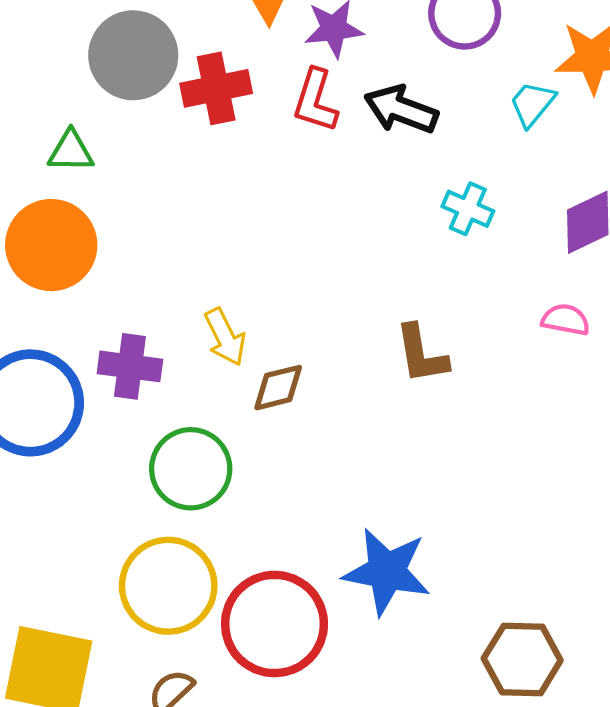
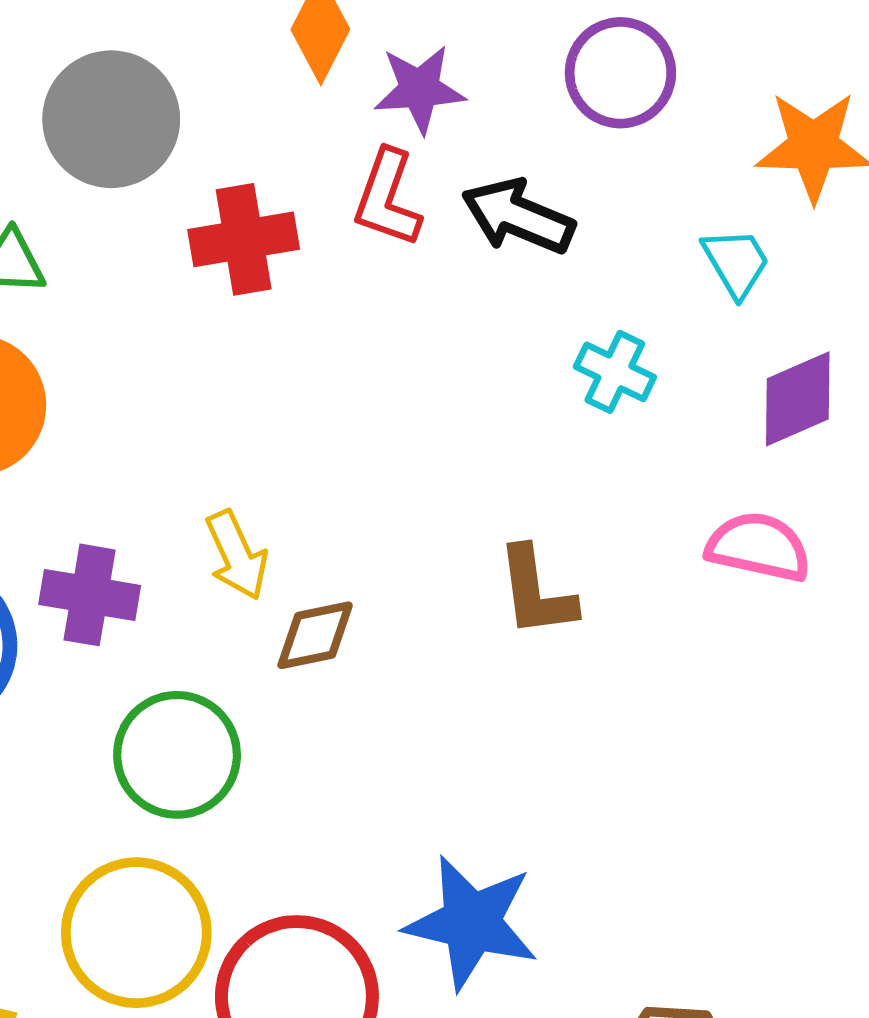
red cross: (216, 88) -> (244, 239), moved
cyan trapezoid: (532, 104) -> (736, 262), moved, turned 108
pink semicircle: (566, 320) -> (759, 547), size x1.4

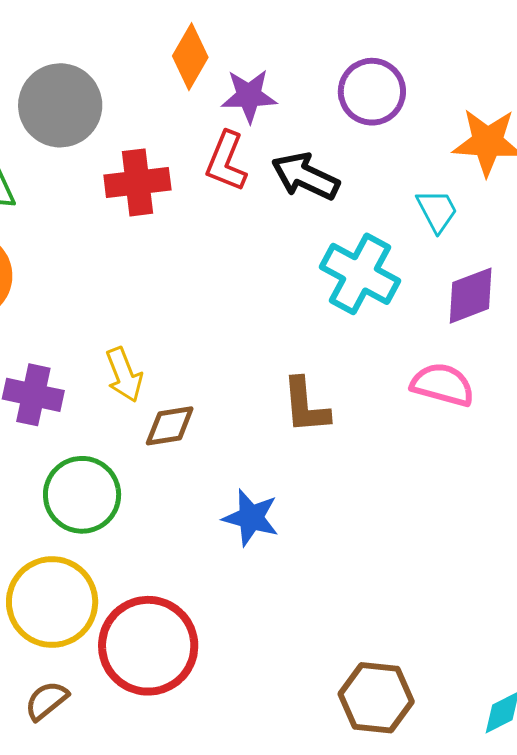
cyan cross: (615, 372) -> (360, 274), size x1.6
blue star: (472, 923) -> (251, 518), moved, size x0.7

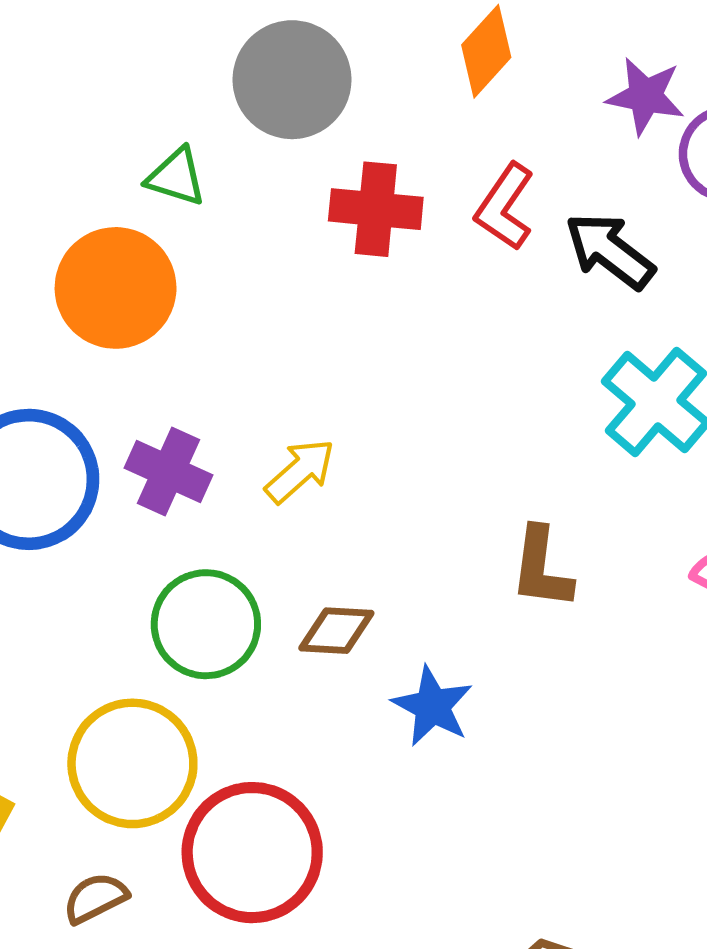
purple star: (249, 96) -> (645, 96), moved
yellow arrow: (124, 375) -> (300, 471), turned -122
brown diamond: (170, 426) -> (336, 631), moved

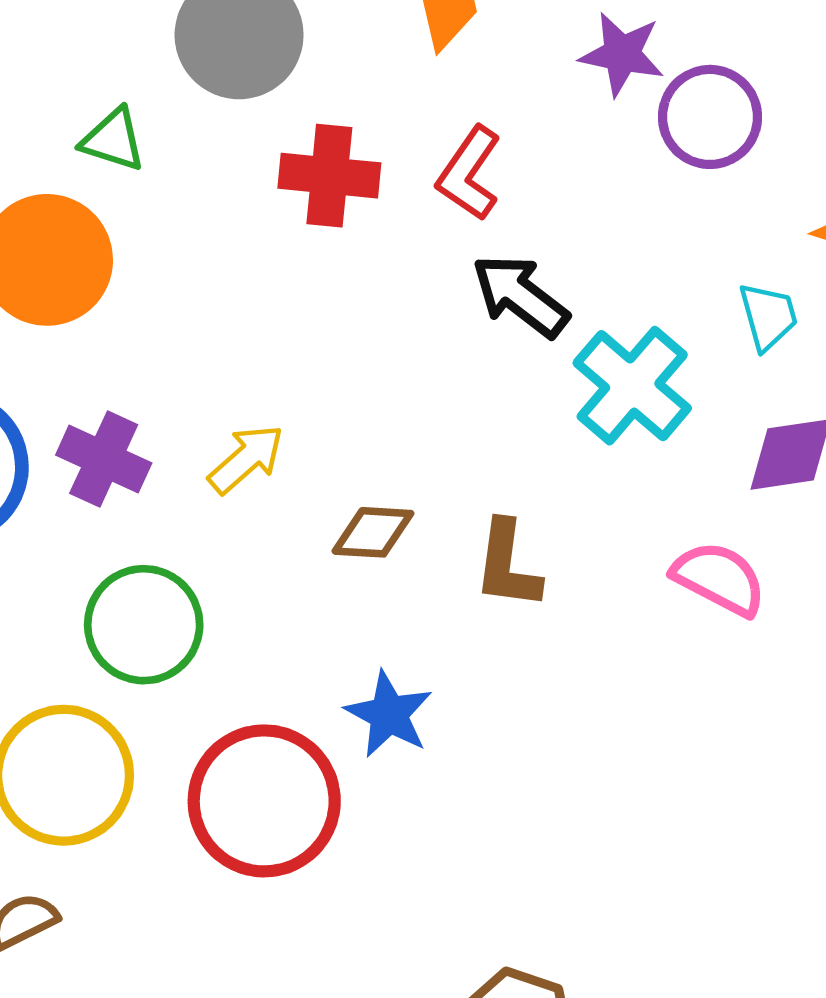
black arrow: (610, 251) -> (520, 296), moved
brown diamond: (336, 631) -> (373, 532), moved
red circle: (252, 853) -> (264, 801), moved

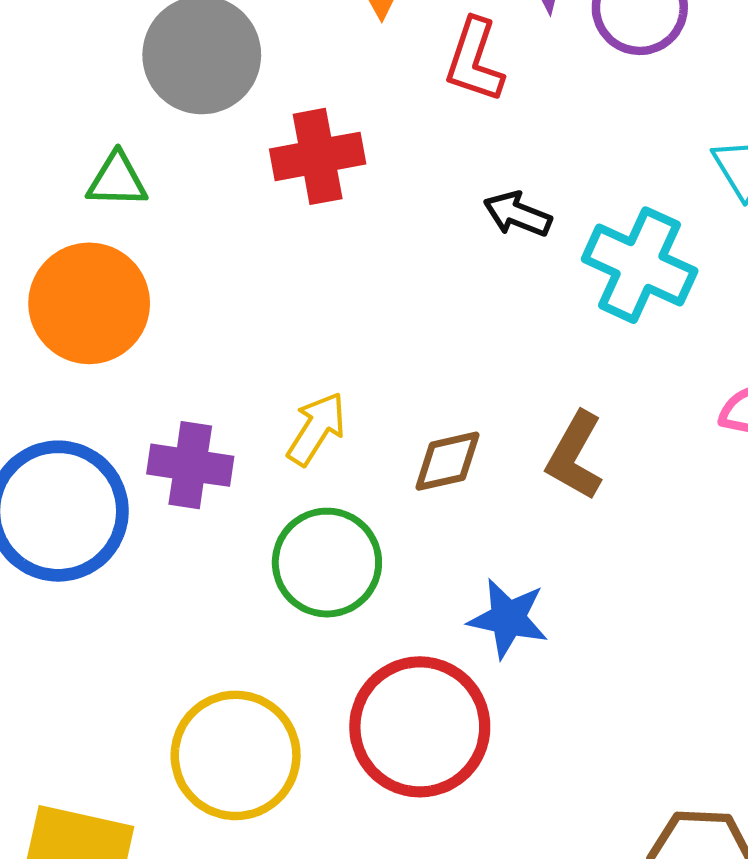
red L-shape: (469, 173) -> (474, 60), moved
black arrow: (520, 296) -> (517, 214), size x0.7
brown L-shape: (507, 565) -> (575, 456), turned 38
green circle: (144, 625) -> (327, 563), moved

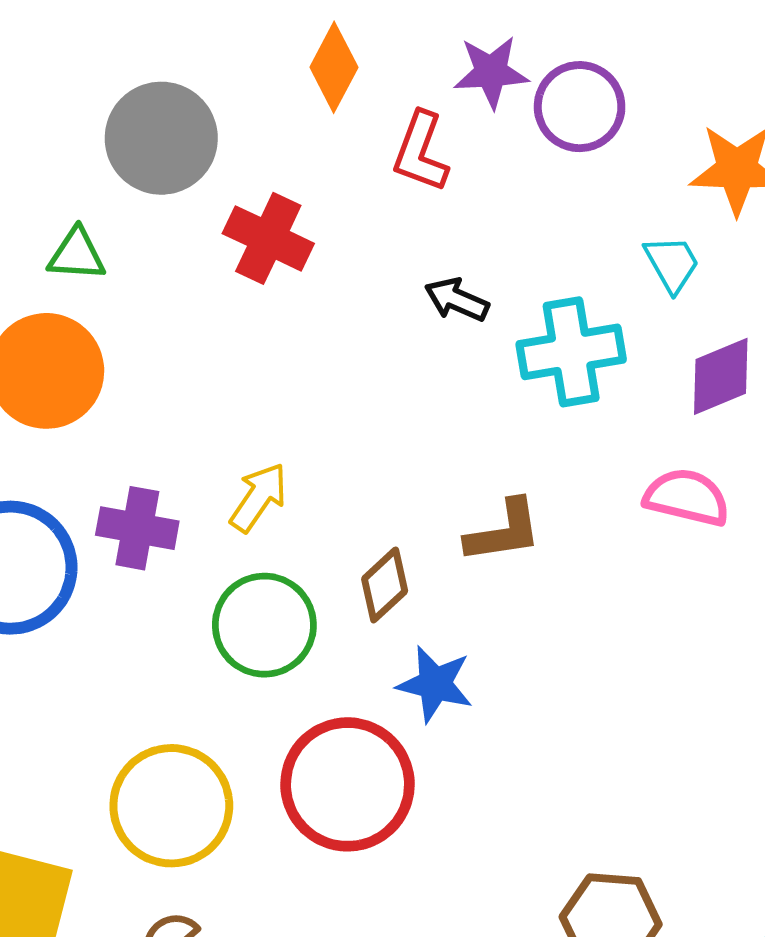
red cross: (318, 156) -> (268, 238), turned 34
cyan cross: (640, 265) -> (571, 352), turned -36
brown L-shape: (575, 456) -> (504, 531), turned -130
brown diamond: (447, 461) -> (385, 585), moved, turned -32

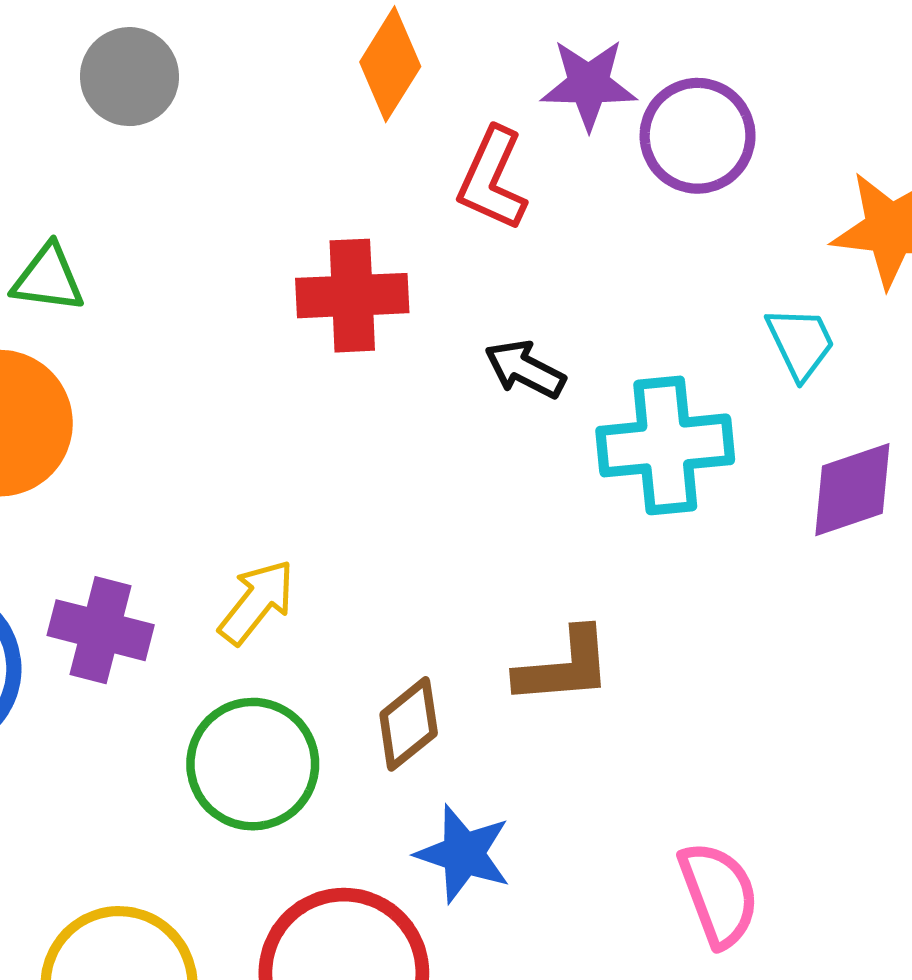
gray circle: (161, 138) -> (129, 77), moved, size x0.7
red cross: (268, 238) -> (352, 296), moved, turned -32
pink semicircle: (687, 497) -> (719, 894), moved, turned 52

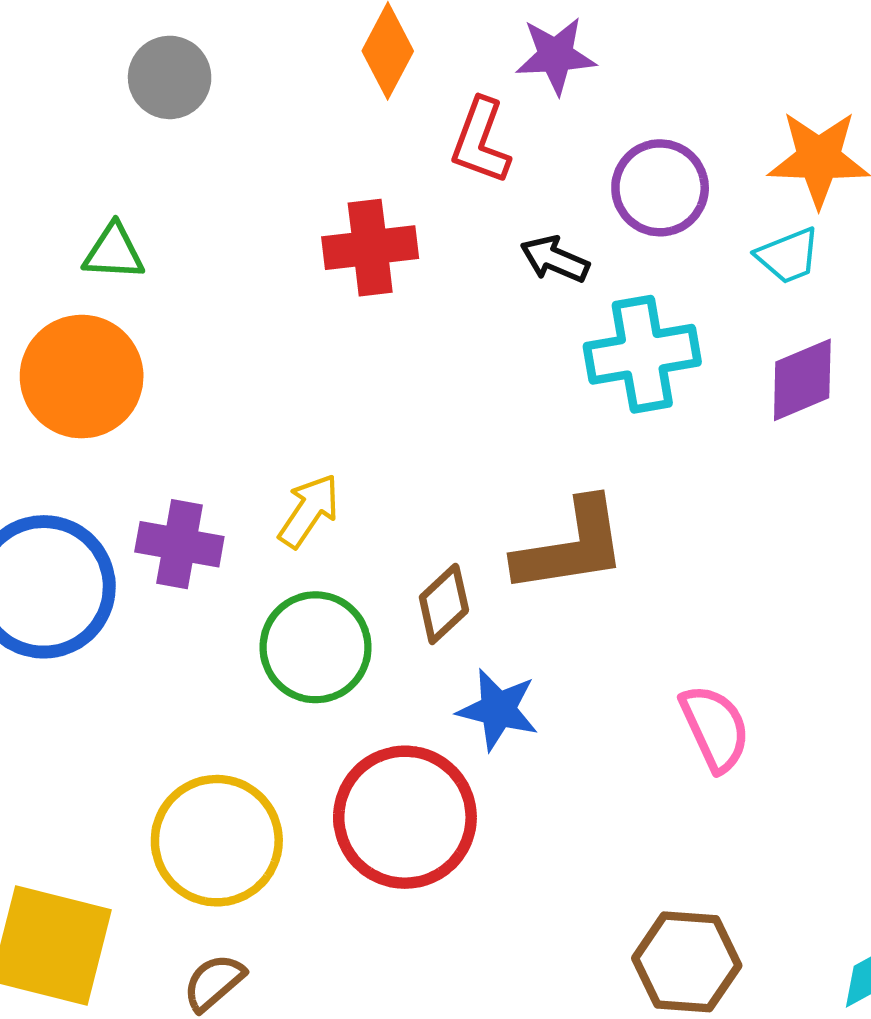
purple circle: (698, 136) -> (660, 188), moved
cyan trapezoid: (801, 343) -> (788, 256), moved, turned 98
black arrow: (525, 369) -> (555, 259), moved
brown L-shape: (564, 667) -> (571, 546), size x1.4

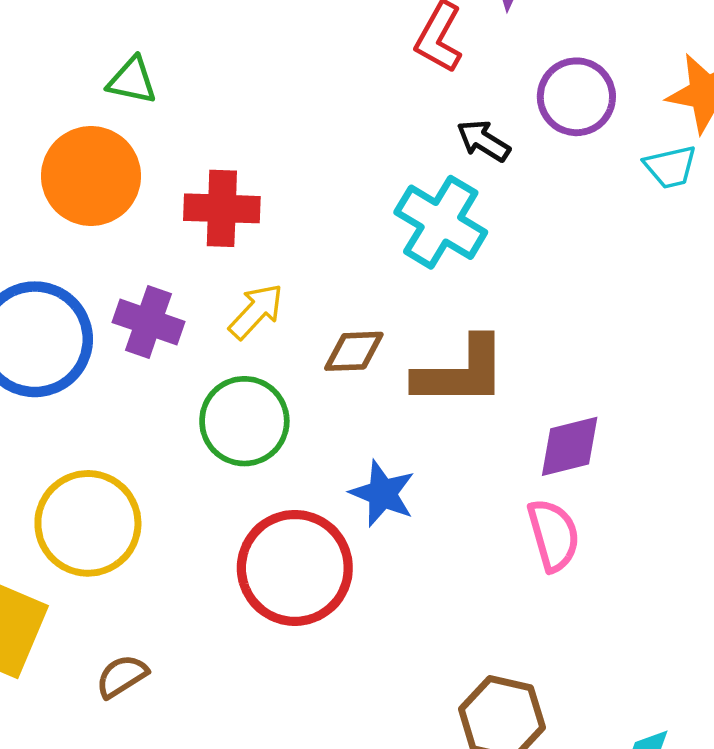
red cross: (370, 248) -> (222, 208), moved
cyan cross: (642, 354) -> (441, 222), moved, turned 32
purple diamond: (802, 380) -> (570, 446), moved
brown diamond: (444, 604) -> (354, 351), moved, turned 32
yellow circle: (217, 841) -> (88, 523), moved

